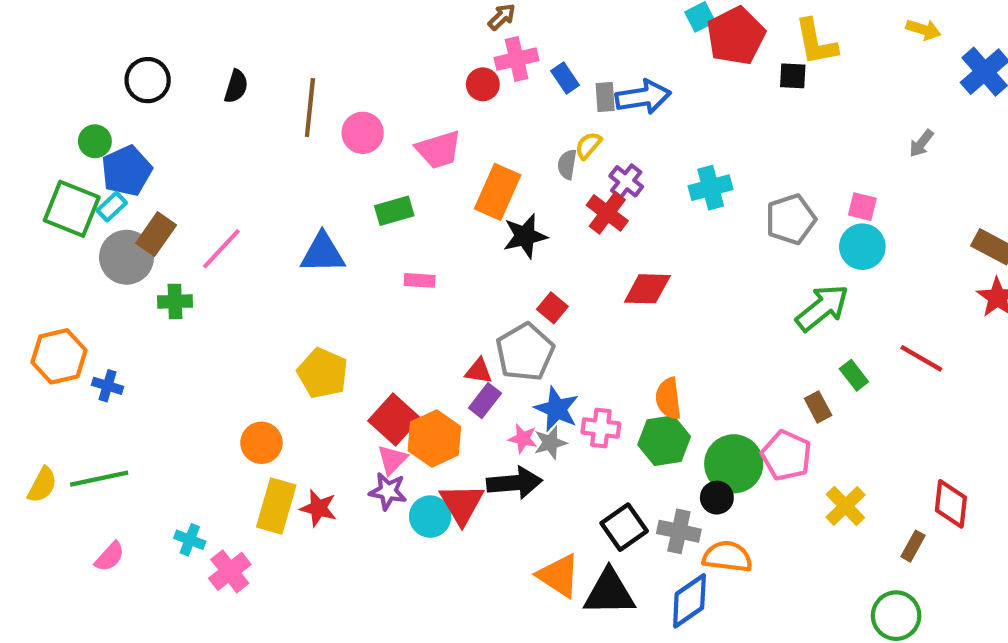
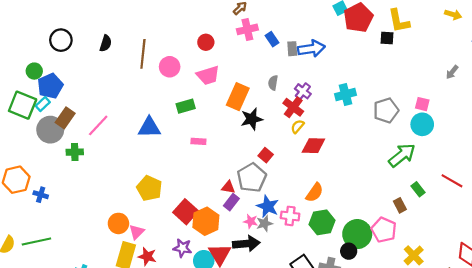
red circle: (483, 84) -> (206, 42), moved
yellow semicircle: (588, 145) -> (298, 126), moved
orange semicircle: (668, 398) -> (315, 193), moved, turned -138
pink triangle: (392, 460) -> (137, 232), moved

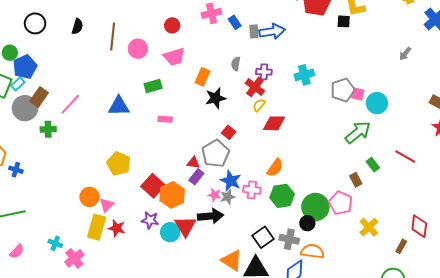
purple cross: (303, 91) -> (264, 72), turned -35
orange rectangle: (238, 97) -> (202, 77), size x0.7
pink square: (422, 104) -> (358, 94), moved

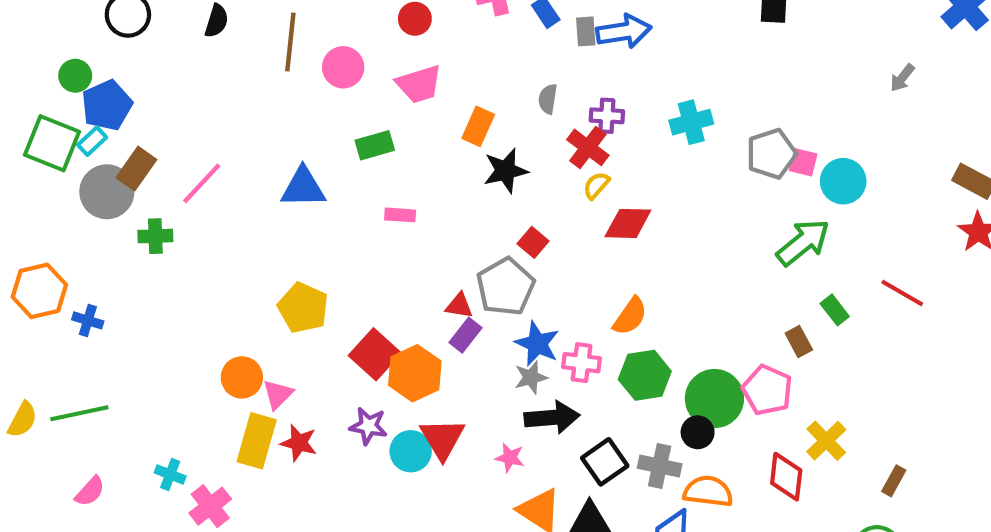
pink star: (215, 195) -> (510, 458), moved
black arrow: (211, 216) -> (552, 418), moved
red diamond: (419, 226) -> (786, 477), moved

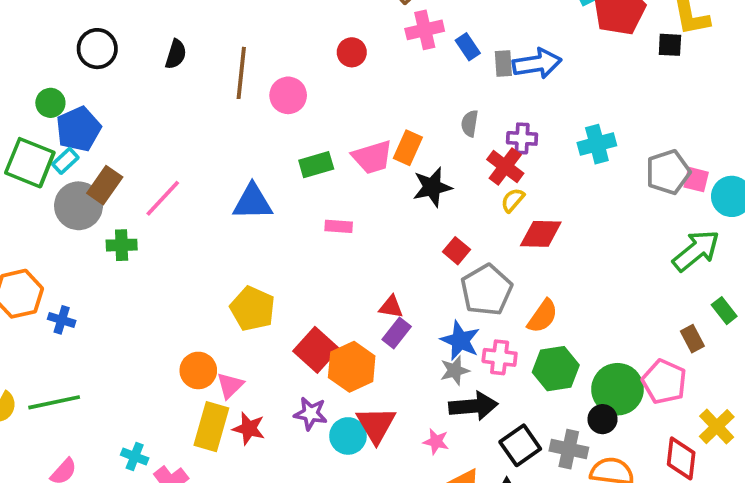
pink trapezoid: (419, 84) -> (372, 157), moved
gray pentagon: (506, 287) -> (486, 290), moved

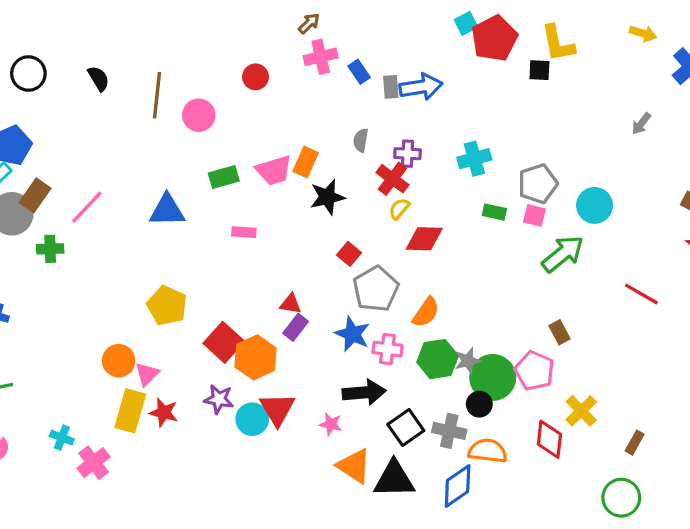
black semicircle: (176, 54) -> (99, 78), turned -48
pink square: (696, 180) -> (534, 215), moved
green rectangle: (724, 311) -> (494, 212), moved, turned -40
gray star: (455, 370) -> (468, 361), moved

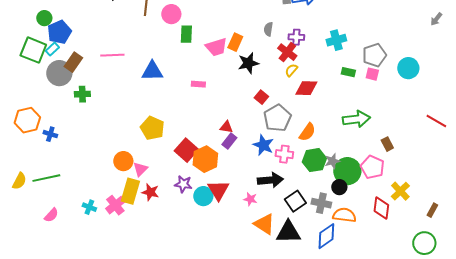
green rectangle: (224, 177) -> (186, 34), moved, turned -72
pink line: (87, 207) -> (112, 55), moved, turned 45
green arrow: (563, 254) -> (356, 119), moved, turned 32
pink cross: (94, 463) -> (115, 205), moved

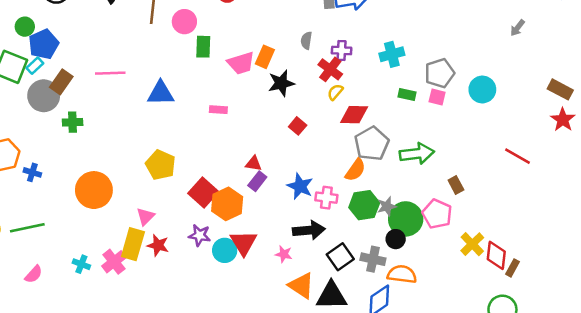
gray pentagon: (277, 118) -> (372, 144), moved
orange circle: (123, 161) -> (94, 190), moved, size x1.5
red diamond: (381, 208) -> (496, 255), moved

